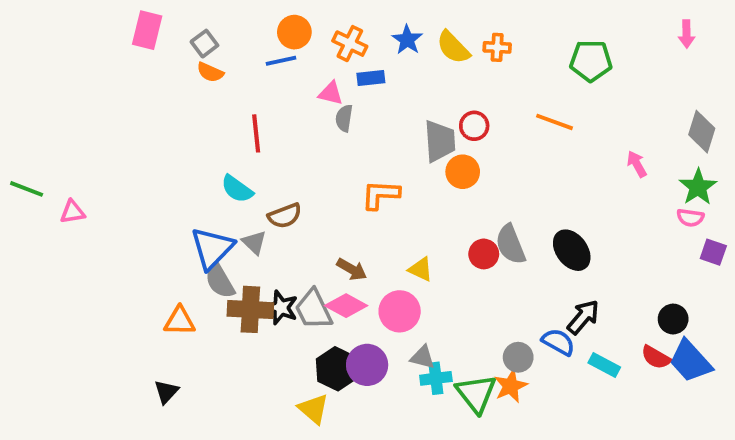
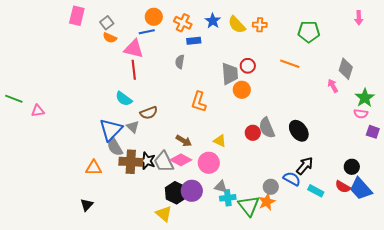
pink triangle: (331, 93) -> (134, 49), moved, size x1.5
gray diamond: (702, 132) -> (346, 69), moved
orange L-shape: (380, 195) -> (199, 102), turned -75

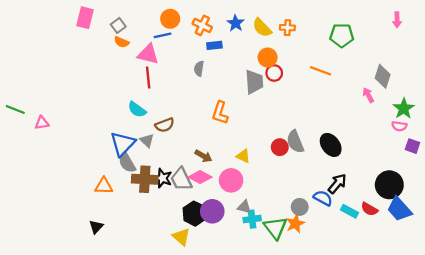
orange circle: (242, 90) -> (268, 58), moved
black circle: (352, 167) -> (389, 185), size x1.6
red semicircle: (343, 187) -> (369, 209), moved

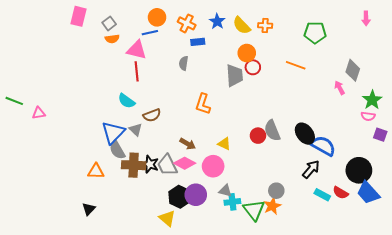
orange semicircle: (122, 42) -> (112, 39), turned -32
blue semicircle: (323, 198) -> (323, 146), moved, size x1.4

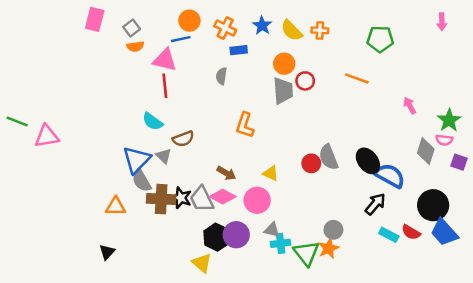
orange circle: (247, 53) -> (284, 64), moved
gray diamond: (353, 70) -> (426, 151), moved
pink triangle: (39, 113) -> (47, 136), size x1.5

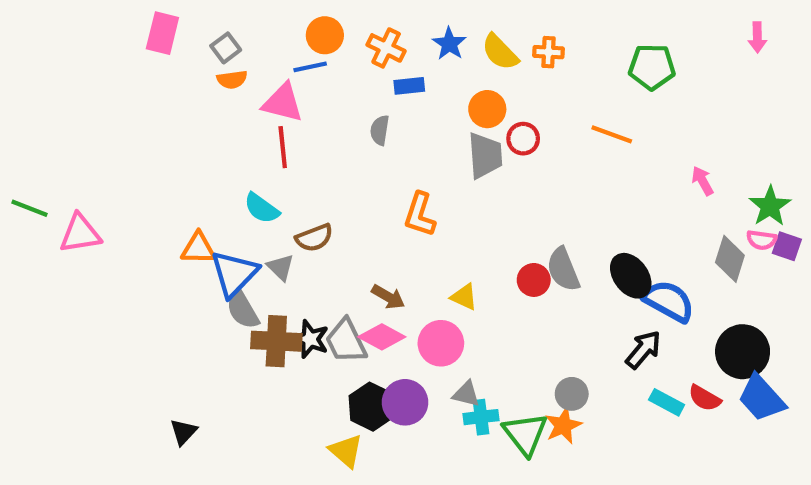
purple square: (459, 162) -> (787, 246), moved
orange triangle: (116, 206) -> (198, 248), moved

